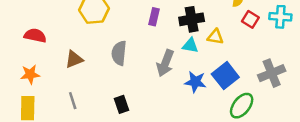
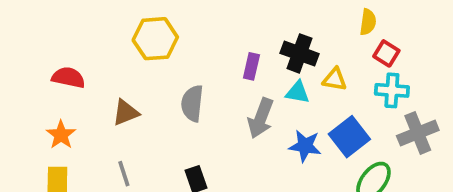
purple rectangle: (154, 17) -> (251, 66), moved
cyan cross: (280, 17) -> (392, 90), moved
black cross: (192, 19) -> (299, 53), turned 30
orange star: (30, 74) -> (61, 135), turned -30

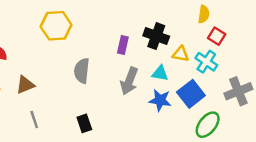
cyan cross: (392, 90) -> (206, 62), moved, turned 30
cyan triangle: (298, 92) -> (160, 73), moved
brown triangle: (126, 113) -> (25, 85), moved

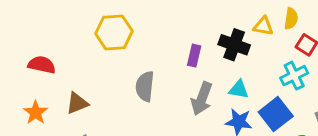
yellow triangle: (181, 54) -> (263, 26), moved
cyan cross: (206, 62) -> (294, 76), turned 30

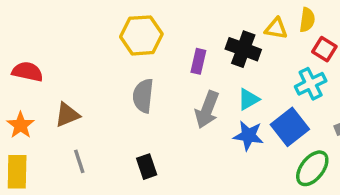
yellow hexagon: (114, 32) -> (141, 35), moved
cyan triangle: (239, 89) -> (248, 99), turned -40

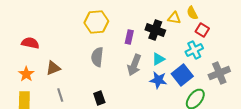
yellow semicircle: (307, 20) -> (192, 13), turned 144

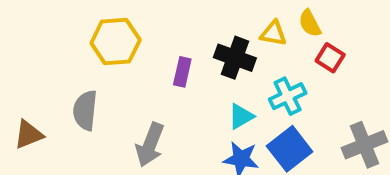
cyan cross: (194, 50) -> (288, 96), moved
gray semicircle: (97, 57) -> (85, 110), moved
gray arrow: (134, 65) -> (150, 145), moved

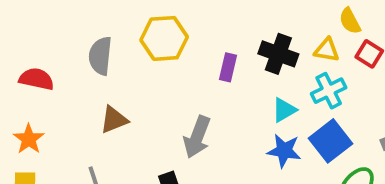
yellow triangle: (273, 33) -> (327, 50), moved
gray semicircle: (85, 110) -> (100, 56), moved
brown triangle: (29, 135) -> (114, 120), moved

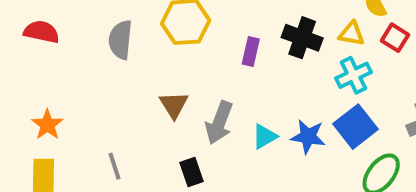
red semicircle: (36, 79) -> (41, 32), moved
cyan triangle: (284, 110) -> (265, 136), moved
brown triangle: (114, 120) -> (174, 105), moved, turned -40

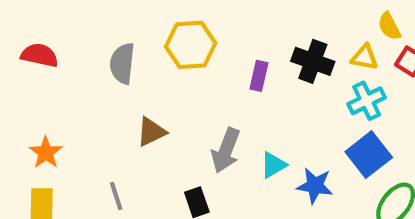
brown triangle: (174, 105) -> (151, 132), moved, turned 36
blue star: (308, 136) -> (315, 186), moved

